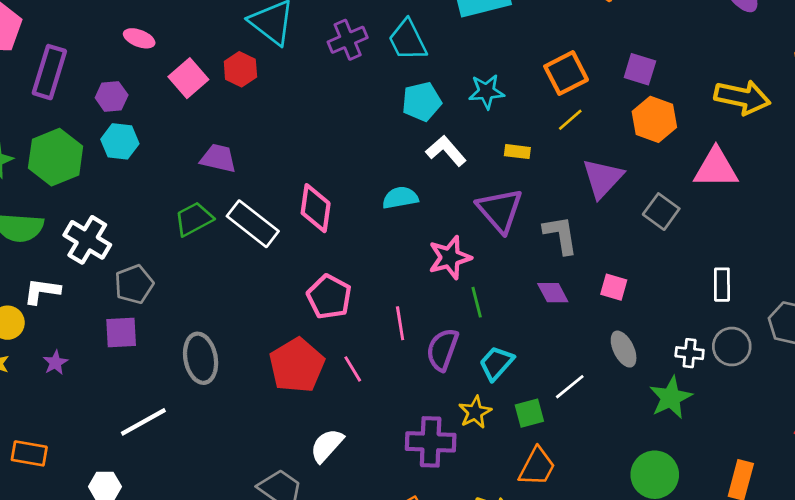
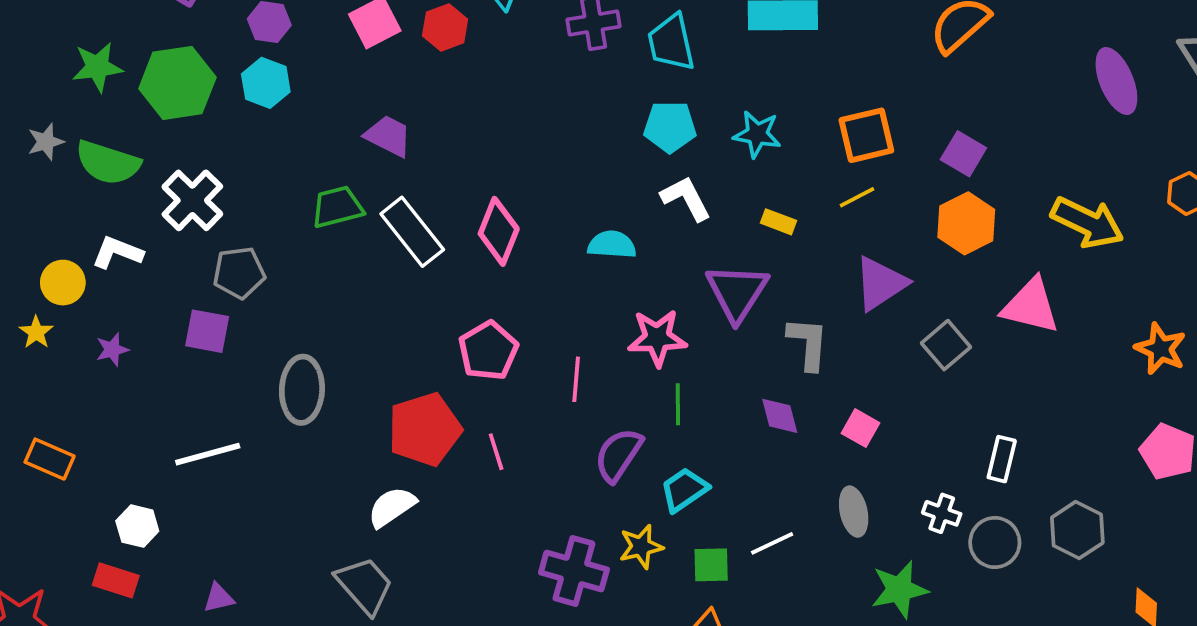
pink line: (400, 323) -> (576, 379), moved
white cross: (690, 353) -> (942, 513), moved
white semicircle: (327, 445) -> (392, 507), moved

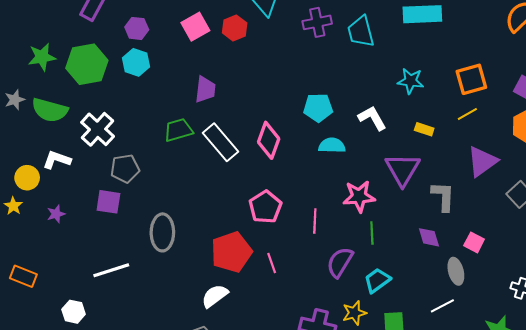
cyan pentagon: (670, 127) -> (318, 108), moved
purple trapezoid: (388, 136) -> (205, 89), turned 72
gray ellipse: (854, 512) -> (456, 271), moved
white line: (772, 543) -> (442, 306), moved

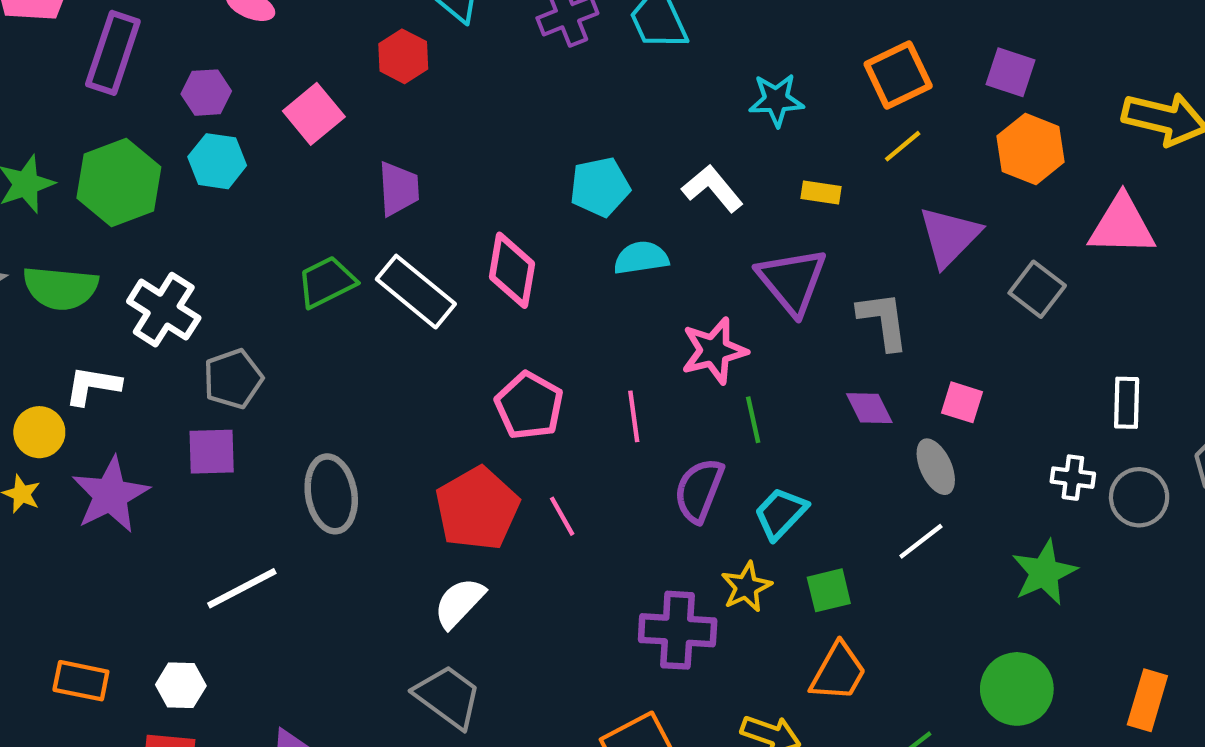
pink square: (195, 27) -> (314, 114), moved
purple trapezoid: (205, 89) -> (399, 189), moved
purple star: (56, 214) -> (110, 495), size x2.0
orange rectangle: (23, 276) -> (81, 681), moved

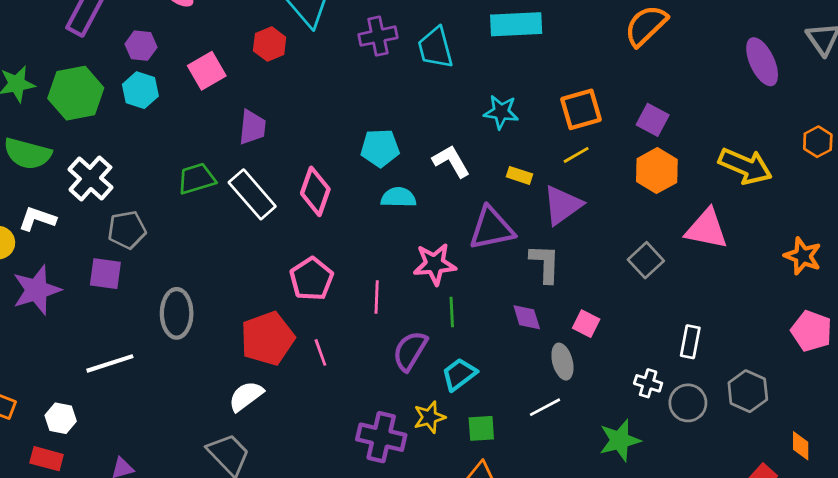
purple triangle: (949, 236) -> (562, 205), moved
purple triangle: (792, 281) -> (492, 228), turned 48

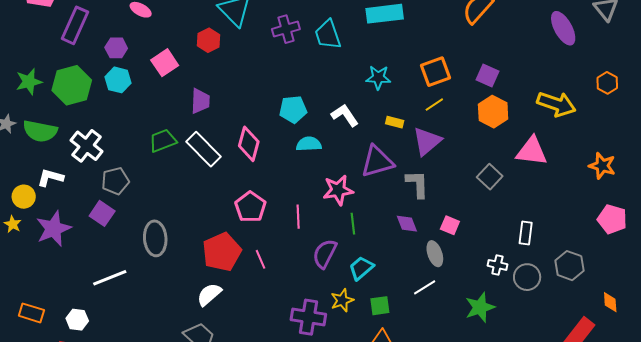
purple square: (105, 274) -> (102, 213), turned 30

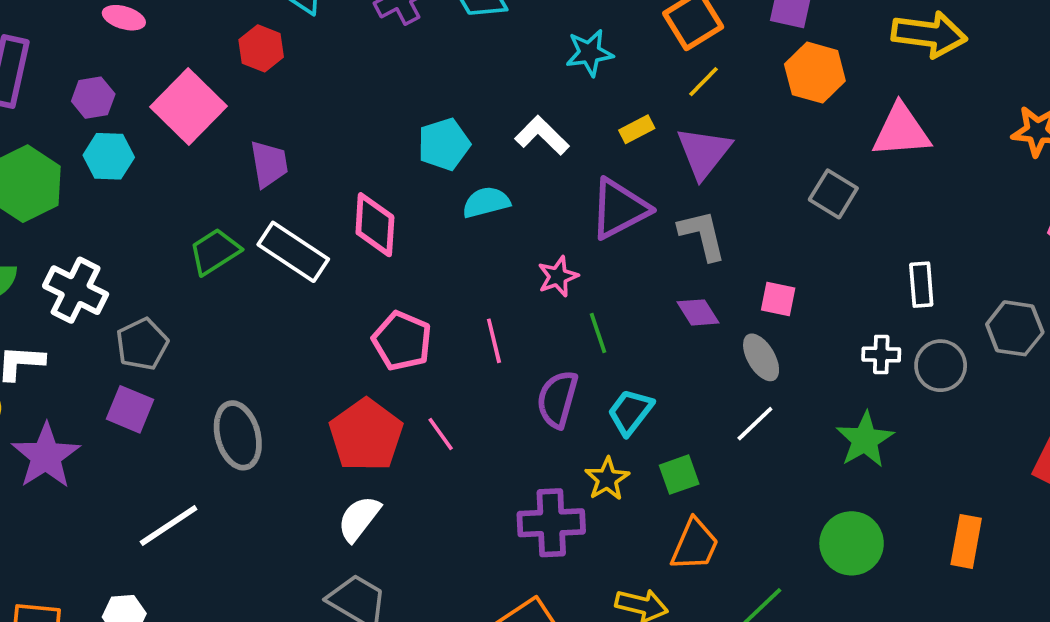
pink square: (165, 63) -> (188, 107), size x1.4
yellow rectangle: (395, 122) -> (637, 129), turned -30
pink star: (338, 190) -> (558, 276), size x0.7

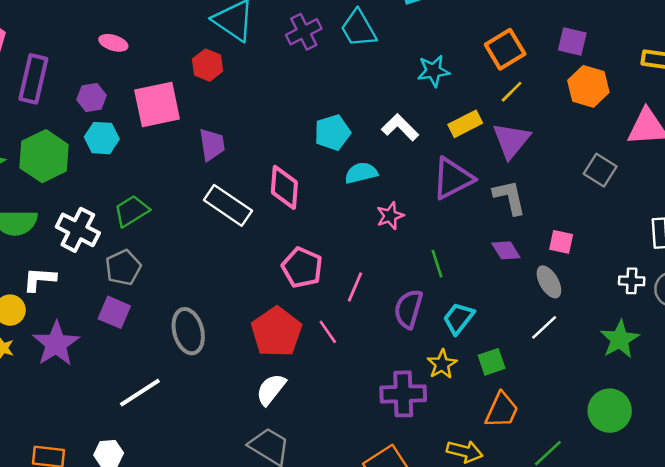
pink square: (188, 107) -> (157, 104), turned 33
yellow rectangle: (637, 129) -> (465, 124), size x1.4
green trapezoid: (215, 252) -> (131, 211), moved
pink star: (558, 276) -> (390, 216), moved
pink line: (494, 341) -> (355, 287), moved, turned 36

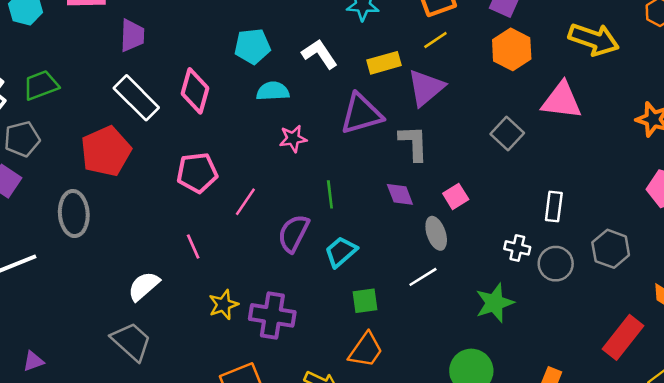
pink square: (561, 242) -> (456, 196), turned 35
pink pentagon: (302, 267) -> (197, 173), turned 30
red pentagon: (276, 332) -> (106, 151), moved
pink line: (328, 332) -> (193, 246), moved
yellow star: (442, 364) -> (223, 305), moved

